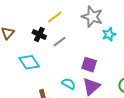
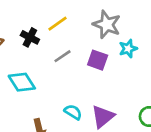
black cross: (39, 34) -> (30, 37), moved
purple square: (89, 65) -> (98, 60), moved

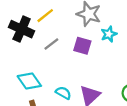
black cross: (30, 37) -> (22, 29), size x1.5
cyan diamond: (22, 82) -> (29, 81), moved

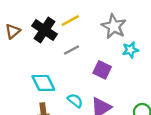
purple square: (82, 46) -> (102, 70), moved

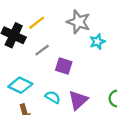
purple square: (102, 70) -> (64, 66), moved
cyan diamond: (43, 83) -> (20, 85), turned -30

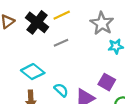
purple square: (64, 66) -> (107, 82), moved

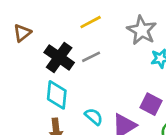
black cross: (37, 22) -> (59, 57), moved
cyan diamond: (33, 72) -> (57, 95), turned 60

